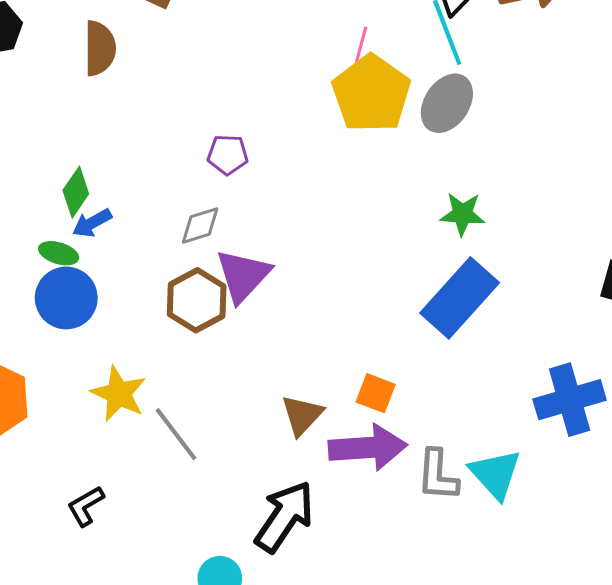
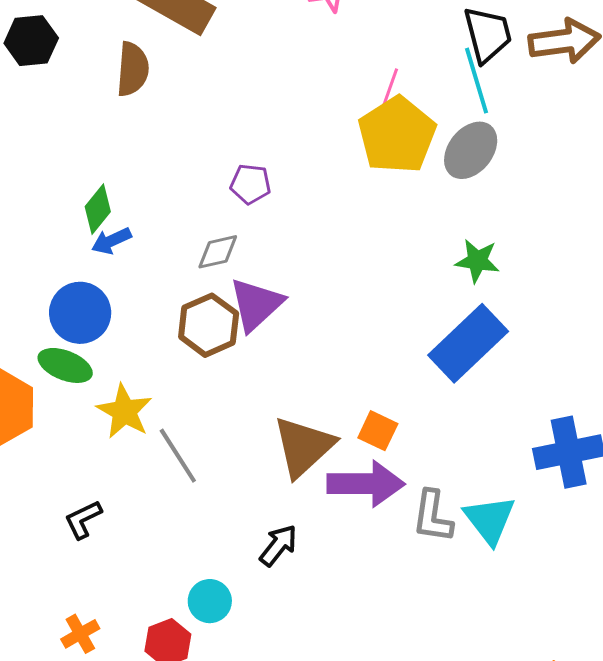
green ellipse: (59, 253) -> (65, 365), moved, size x1.4
brown triangle: (302, 415) -> (304, 447), size x1.5
black arrow: (285, 517) -> (278, 545), size x0.6

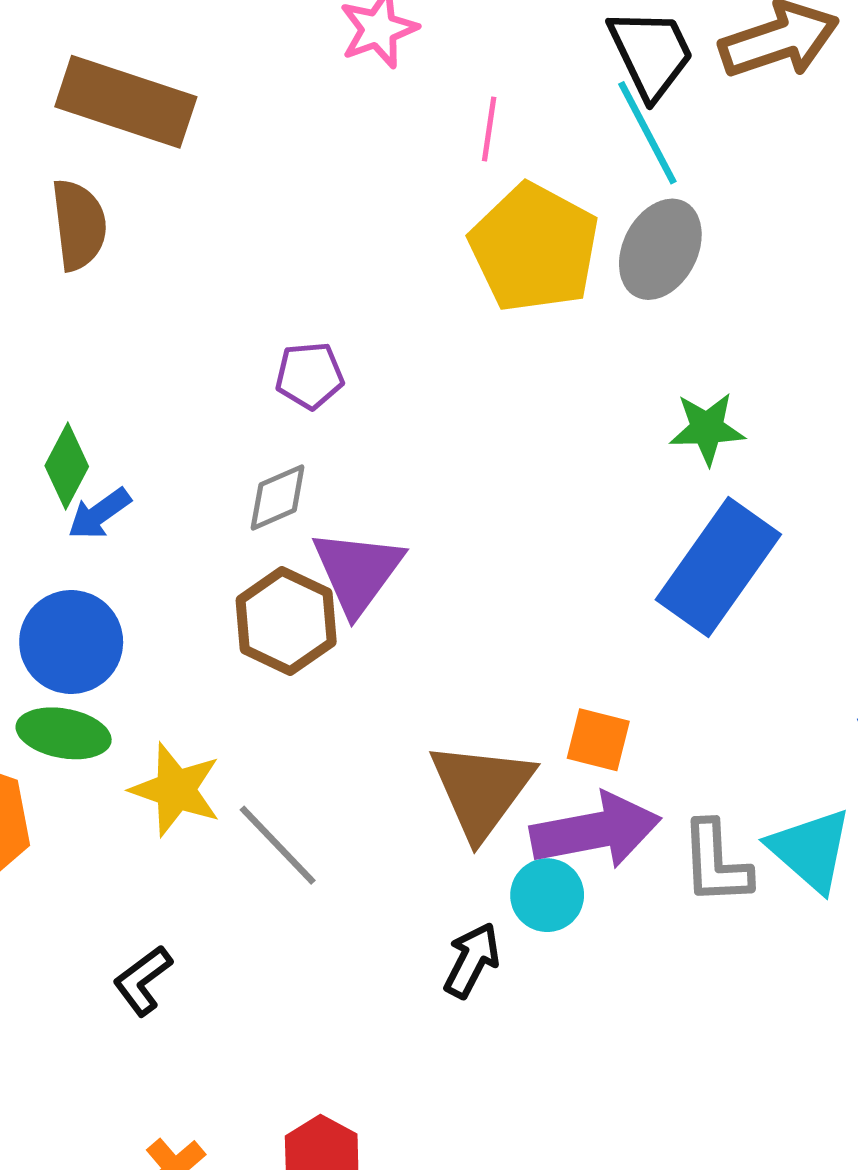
pink line: (390, 87) -> (489, 129), moved
cyan circle: (210, 601) -> (547, 895), moved

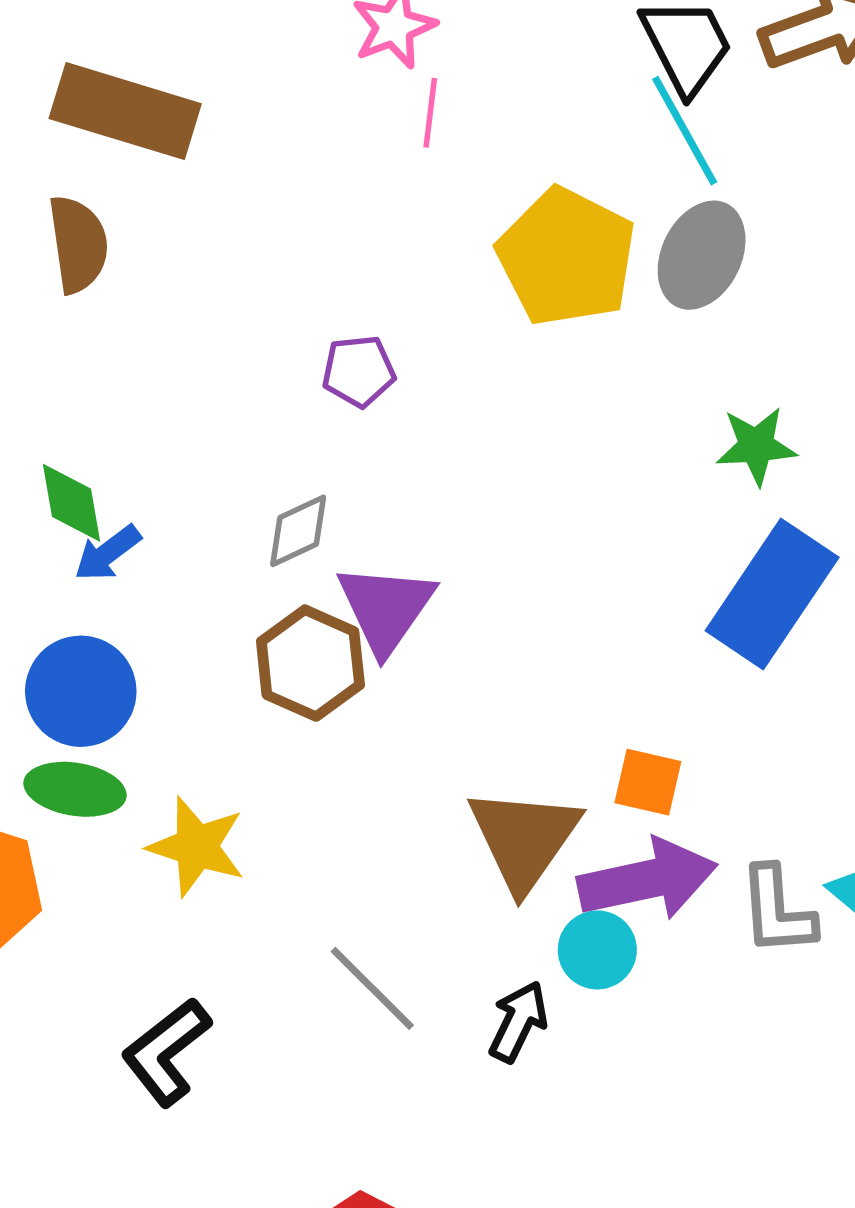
pink line: (489, 129) -> (430, 113), moved
purple pentagon: (310, 376) -> (359, 371), moved
green diamond: (67, 466) -> (71, 503), turned -36
gray line: (278, 845) -> (372, 988), moved
black L-shape: (143, 980) -> (166, 1052), size x1.4

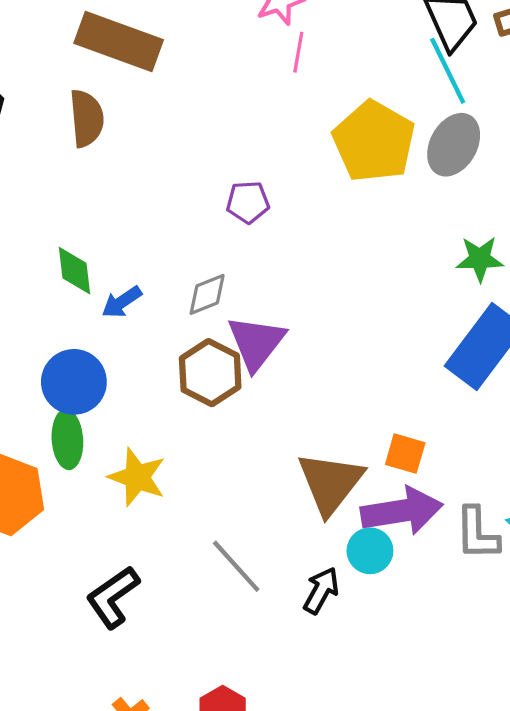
blue arrow: (108, 553) -> (122, 302), moved
green ellipse: (75, 789) -> (67, 439), turned 74

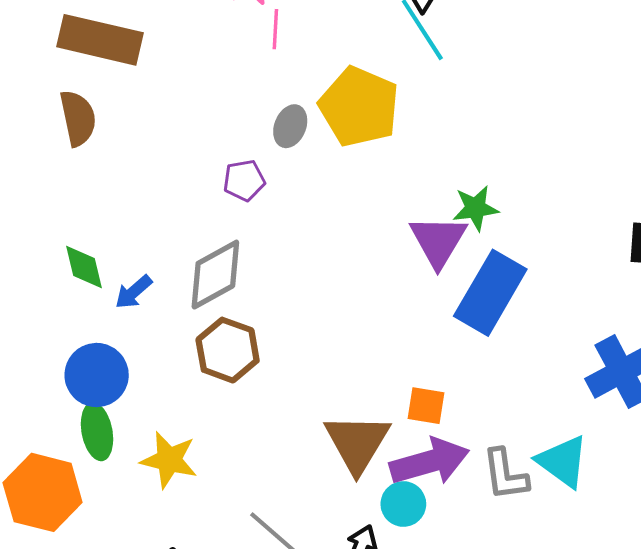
gray ellipse: (454, 145) -> (290, 126), moved, size x0.7
gray diamond: (207, 294) -> (215, 275), size x1.6
purple triangle: (256, 343) -> (438, 241), moved

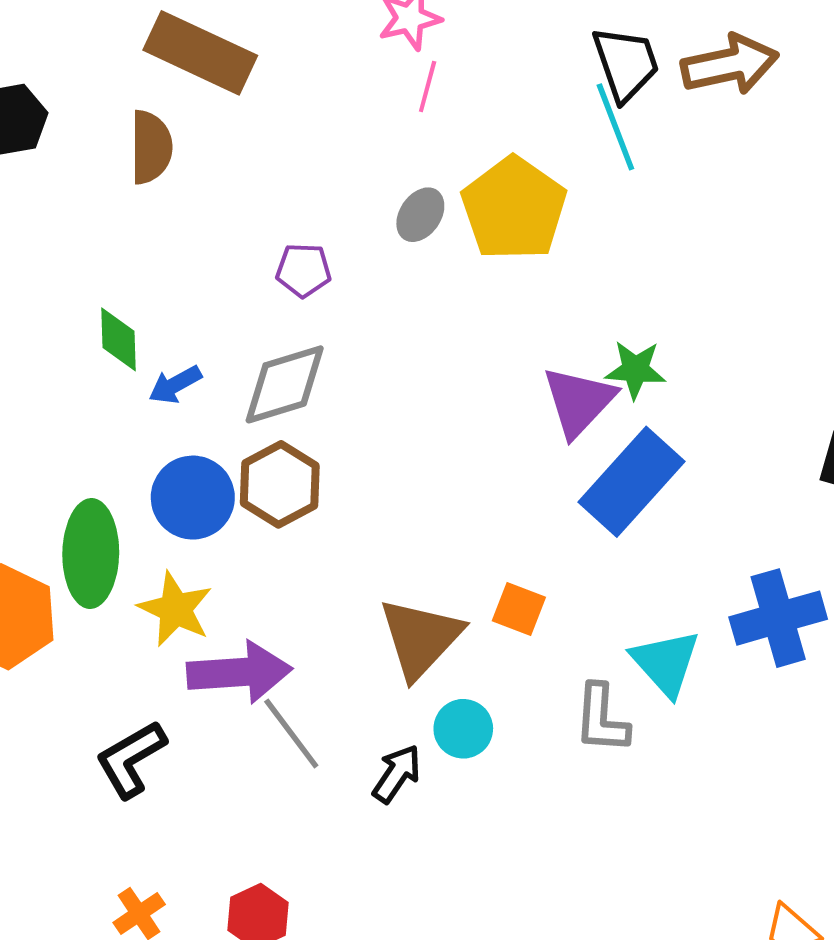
purple pentagon: (244, 180) -> (303, 270), moved
blue circle: (97, 375) -> (193, 498), moved
green ellipse: (97, 432) -> (91, 553), size x1.4
cyan triangle: (563, 461) -> (666, 663), moved
purple arrow: (430, 462) -> (239, 672), moved

